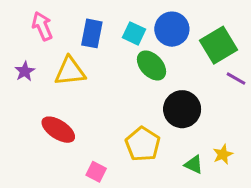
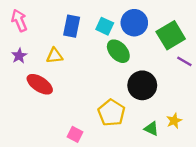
pink arrow: (42, 26) -> (19, 20), moved
yellow triangle: (70, 71) -> (55, 56), size x0.7
red ellipse: (58, 130) -> (40, 84), moved

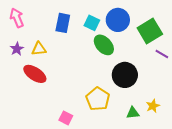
yellow triangle: (55, 56) -> (39, 49), moved
green triangle: (151, 129) -> (133, 113), turned -32

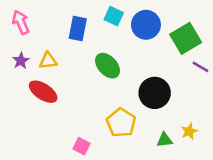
cyan square: (92, 23) -> (114, 16), moved
green ellipse: (104, 45) -> (108, 66), moved

